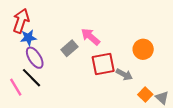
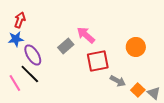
red arrow: (21, 21) -> (20, 20), size x0.7
blue star: (28, 38) -> (16, 39), moved
gray arrow: (124, 75) -> (118, 81), moved

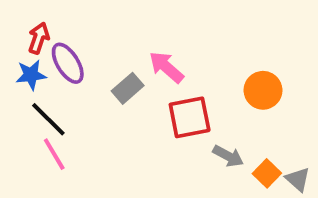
purple ellipse: (33, 55) -> (68, 63), moved
black line: (30, 74) -> (48, 119), moved
pink line: (15, 83) -> (54, 154), moved

